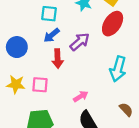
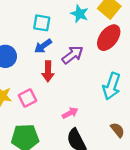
pink square: (40, 85) -> (27, 98), turned -35

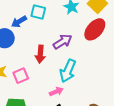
blue arrow: (43, 46) -> (19, 22), moved
cyan arrow: (112, 86) -> (68, 71), moved

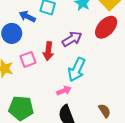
blue arrow: (19, 22) -> (27, 17), turned 56
pink square: (21, 76) -> (28, 59), moved

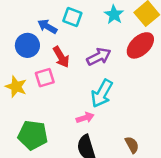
red arrow: (48, 51) -> (61, 57), moved, turned -42

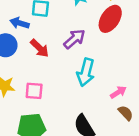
pink square: (45, 78) -> (34, 91), moved, turned 36
pink arrow: (85, 118) -> (118, 92), moved

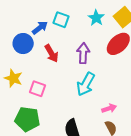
blue arrow: (20, 23) -> (40, 28), turned 112
purple arrow: (74, 39) -> (83, 53), turned -60

